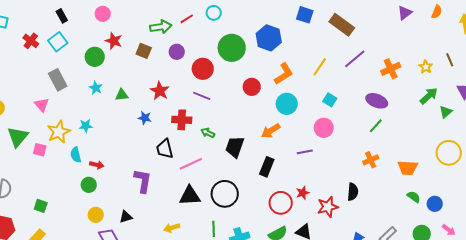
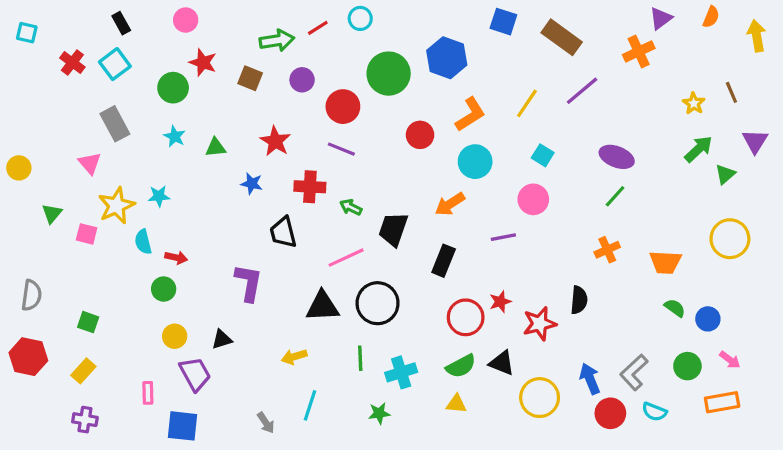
orange cross: (391, 69) -> (639, 51), moved
green triangle: (18, 137) -> (52, 214), size x0.6
pink line: (191, 164) -> (346, 258), moved

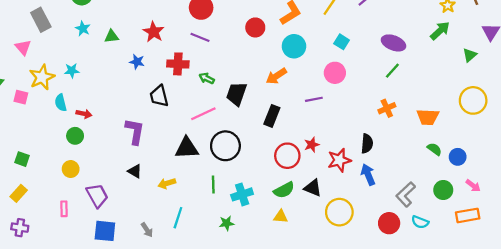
green arrow: (698, 149) -> (440, 31), moved
yellow circle: (175, 336) -> (71, 169), moved
black triangle: (222, 339) -> (135, 171), moved, turned 48
blue arrow: (590, 379) -> (368, 175), moved
blue square: (182, 426) -> (105, 231), moved

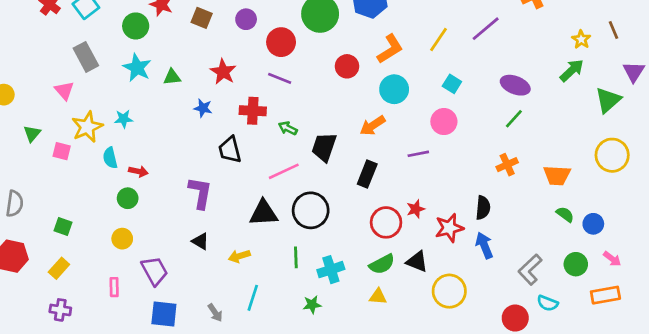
cyan star: (83, 29) -> (137, 68), size x1.5
green triangle: (470, 55) -> (608, 100), size x1.5
red circle: (389, 223) -> (515, 318), moved

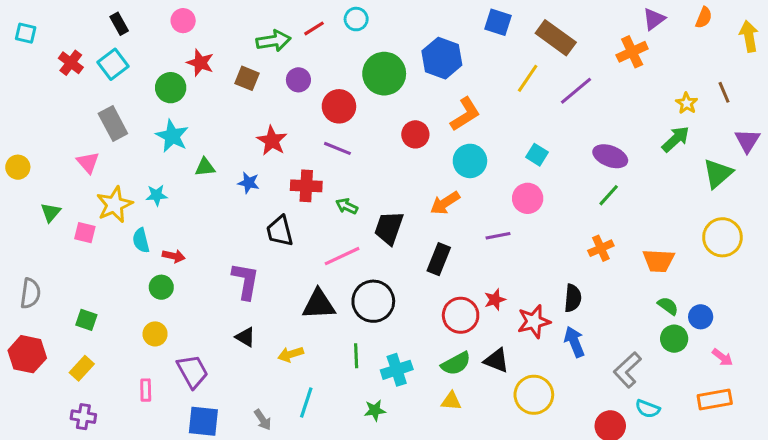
yellow line: (439, 39) -> (528, 78), moved
green triangle: (172, 77) -> (205, 167), moved
green circle: (576, 264) -> (674, 339), moved

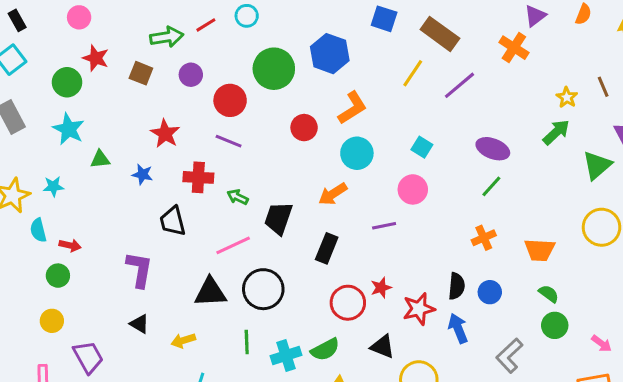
orange cross: (632, 52) -> (514, 48), turned -32
blue circle: (701, 317) -> (490, 292), moved
green semicircle: (456, 364) -> (325, 350), moved

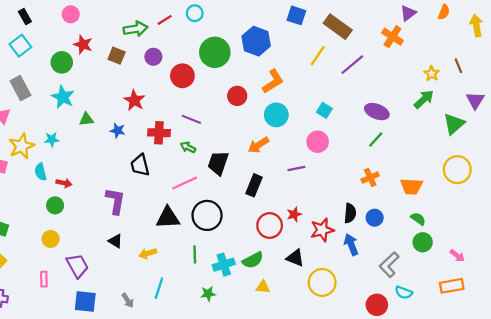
purple line: (229, 141) -> (191, 119), moved

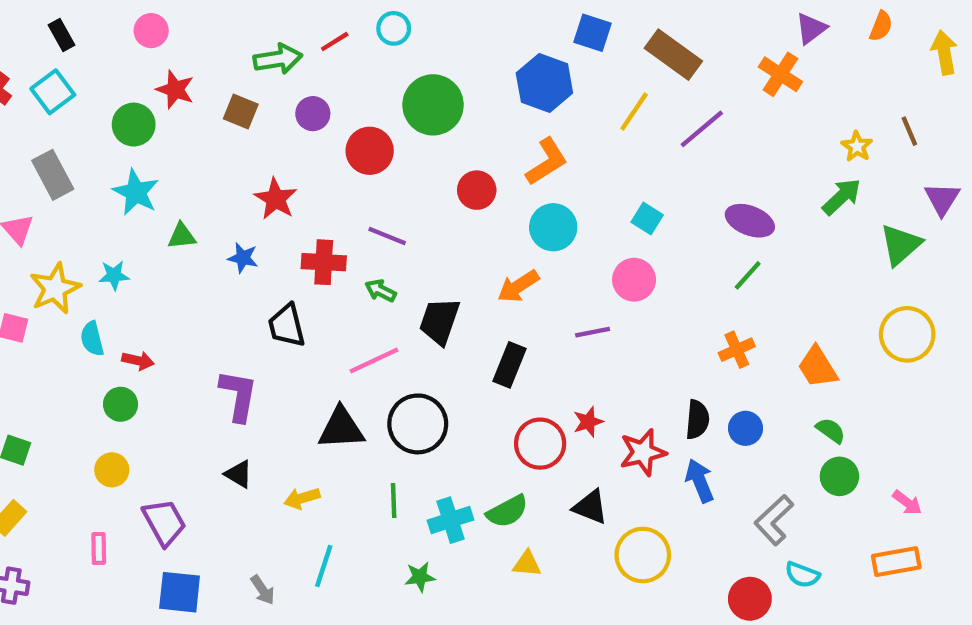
blue hexagon: (256, 41) -> (544, 83), moved
orange trapezoid: (411, 186) -> (818, 367), turned 55

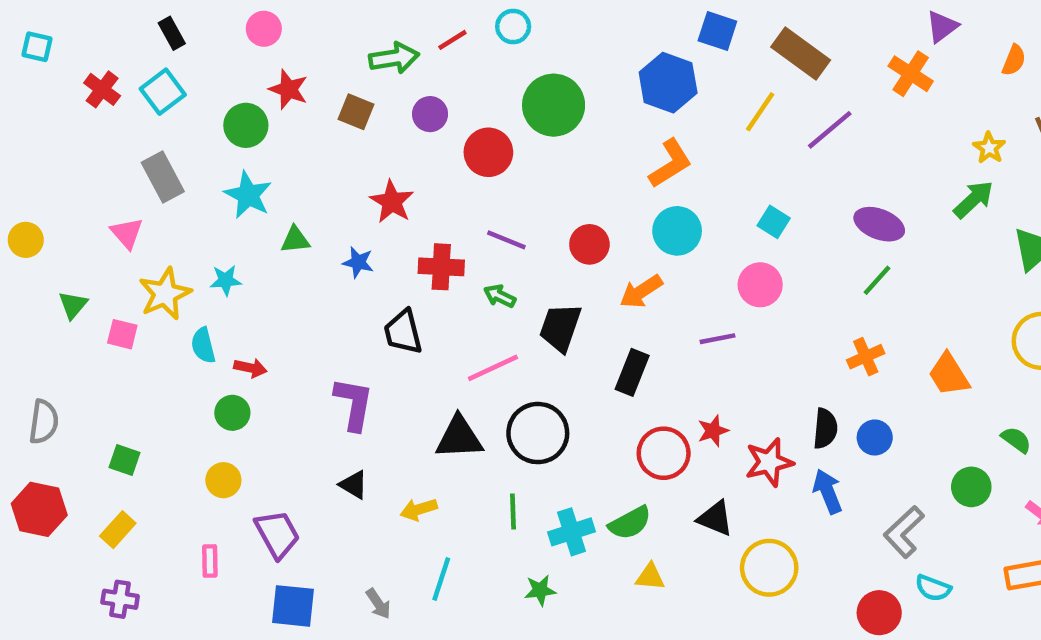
orange semicircle: (881, 26) -> (1014, 60), moved
red circle: (477, 190) -> (589, 244), moved
green semicircle: (831, 430) -> (1016, 440), moved

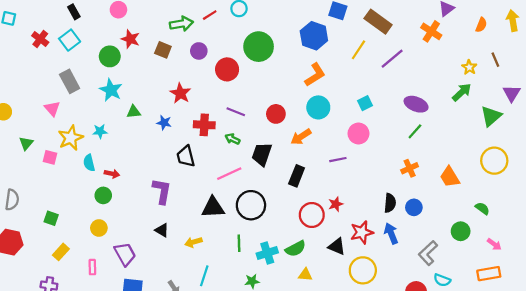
cyan square: (774, 222) -> (365, 103), turned 32
red star: (769, 462) -> (362, 232), moved
yellow rectangle: (118, 530) -> (61, 252), moved

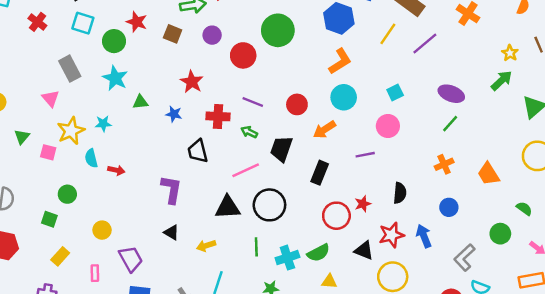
cyan square: (70, 40) -> (83, 23), moved, turned -36
green circle: (103, 195) -> (67, 194), moved
black semicircle: (390, 203) -> (400, 193), moved

